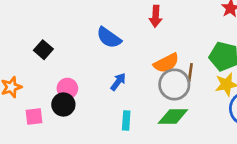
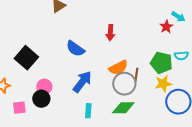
black square: (43, 50) -> (26, 58), size x1.6
blue arrow: (118, 82) -> (82, 82), size x1.6

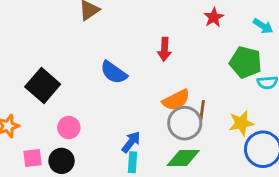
red star: (166, 27) -> (214, 17), moved
green pentagon: (161, 63) -> (246, 62), moved
blue arrow: (82, 82) -> (131, 142), moved, size x0.7
black circle: (41, 99) -> (62, 161), moved

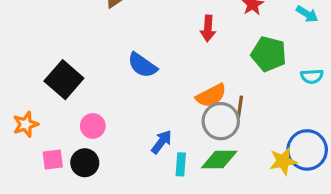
red arrow: (164, 49) -> (208, 28), moved
green pentagon: (246, 62) -> (269, 54), moved
yellow star: (241, 123) -> (283, 161), moved
cyan rectangle: (133, 162) -> (181, 164), moved

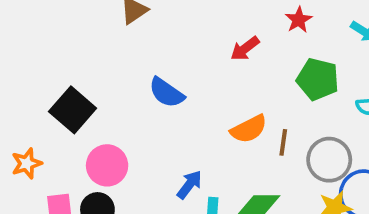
red arrow: (208, 28) -> (245, 49), turned 50
gray circle: (221, 121) -> (329, 160), moved
pink circle: (93, 126) -> (107, 165), size x1.4

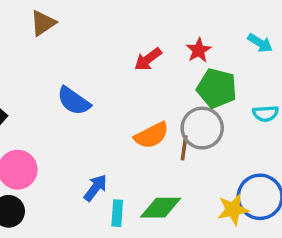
red star: (299, 20) -> (199, 50), moved
gray circle: (329, 160) -> (202, 128), moved

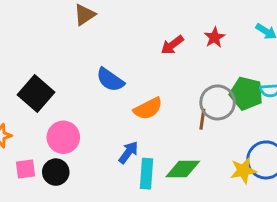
green pentagon: (217, 88) -> (246, 93), moved
orange semicircle: (152, 135) -> (148, 109), moved
cyan rectangle: (117, 213) -> (147, 174), size x1.4

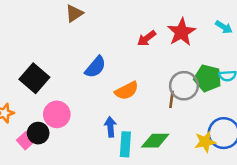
red star: (215, 37) -> (181, 32), size x1.6
blue semicircle: (110, 80) -> (95, 67), turned -85
blue arrow: (128, 152) -> (110, 127), turned -42
pink square: (26, 169) -> (26, 141), turned -35
black circle: (56, 172) -> (38, 133), moved

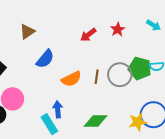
brown triangle: (74, 13) -> (27, 32), moved
red star: (181, 32) -> (118, 29), size x0.6
brown line: (171, 99) -> (97, 77), moved
cyan rectangle: (125, 144) -> (49, 124), moved, turned -36

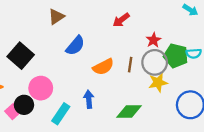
red star: (118, 29) -> (154, 40), moved
yellow star: (138, 122) -> (158, 82), moved
cyan rectangle: (49, 124) -> (61, 114), moved, turned 66

